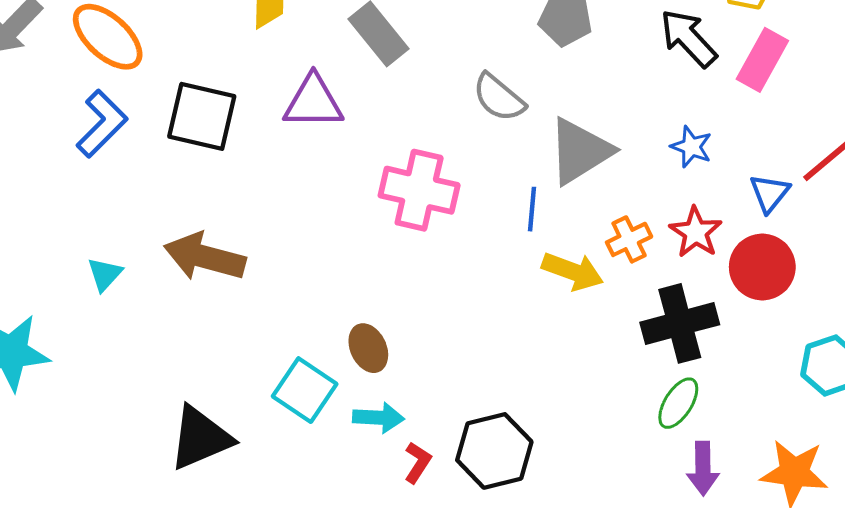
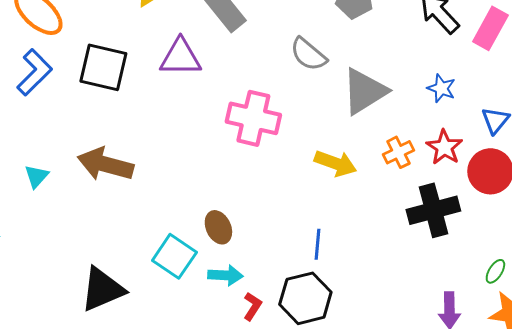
blue line: (532, 209) -> (317, 244), moved
yellow arrow: (573, 271) -> (335, 163), moved
green ellipse: (678, 403) -> (495, 271), moved, size x0.7

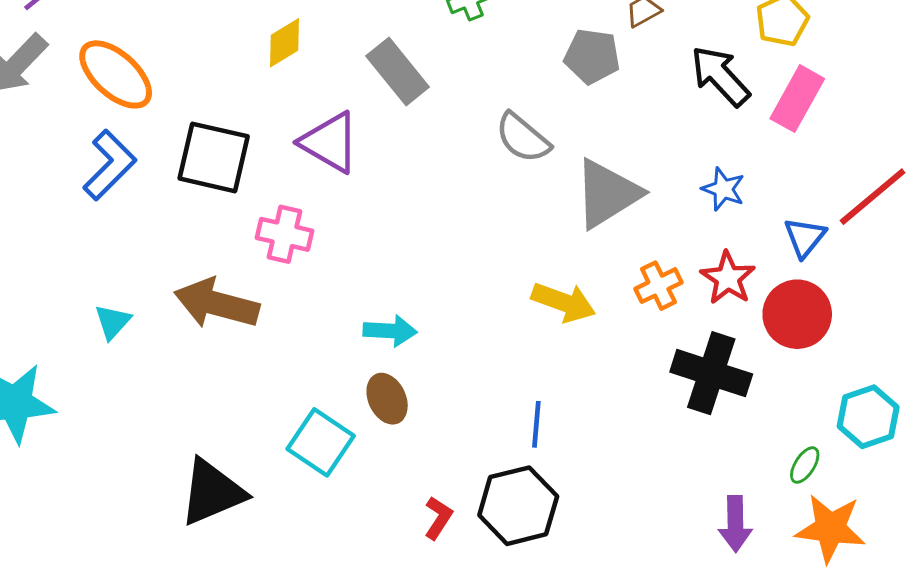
purple triangle: (180, 57) -> (330, 142), turned 30
pink cross: (253, 118) -> (285, 234), moved, size x0.7
black cross: (433, 210) -> (711, 373), turned 33
cyan arrow: (225, 275) -> (390, 331), moved

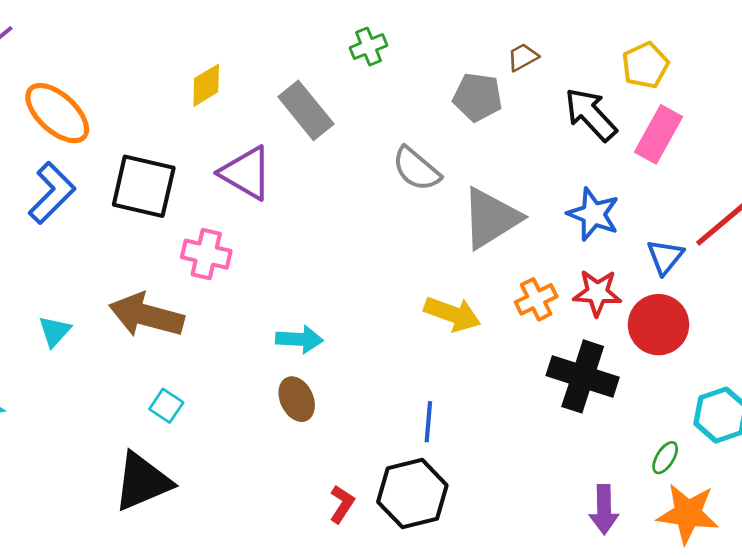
blue star: (723, 189) -> (593, 214), size x1.4
red star: (728, 278) -> (597, 293), turned -30
cyan square: (321, 442) -> (166, 406), moved, size x0.6

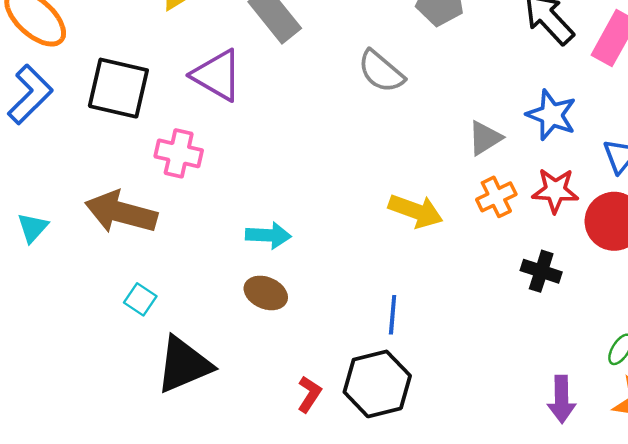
gray triangle: (491, 218) -> (485, 138), moved, size x0.6
black cross: (583, 376) -> (541, 271), size x0.6
brown ellipse: (297, 399) -> (266, 293), turned -42
black triangle: (142, 482) -> (184, 365), moved

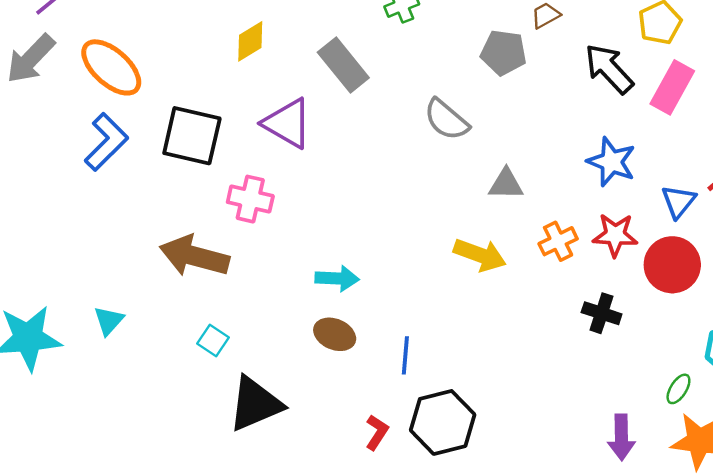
gray triangle: (485, 138) -> (506, 184), moved, turned 33
cyan triangle: (33, 228) -> (109, 321), moved
blue line: (393, 315) -> (405, 355), moved

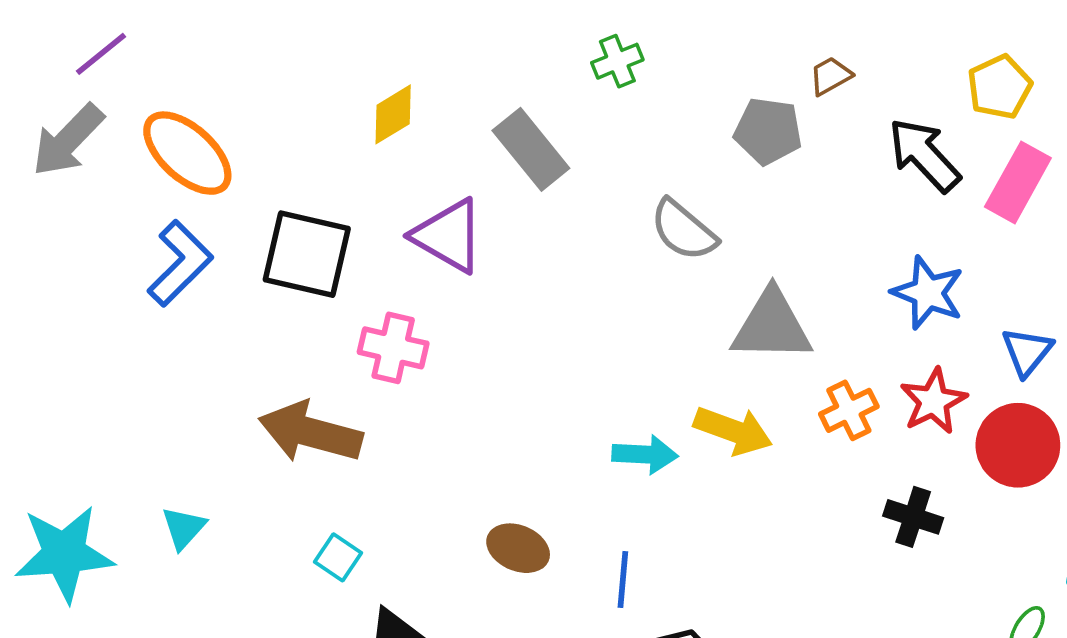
gray triangle: (506, 184) -> (772, 326), size x1.6
red star: (615, 235) -> (933, 401), turned -30
cyan arrow: (337, 278) -> (645, 454), moved

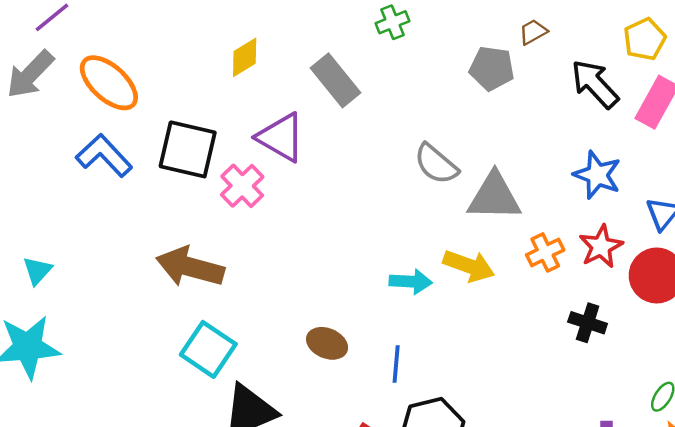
gray semicircle: (683, 230) -> (436, 164), moved
blue L-shape: (180, 263) -> (104, 156), turned -88
pink cross: (393, 348) -> (242, 186), moved, turned 33
cyan triangle: (184, 528) -> (37, 271), moved
cyan square: (338, 557) -> (208, 349), size x1.8

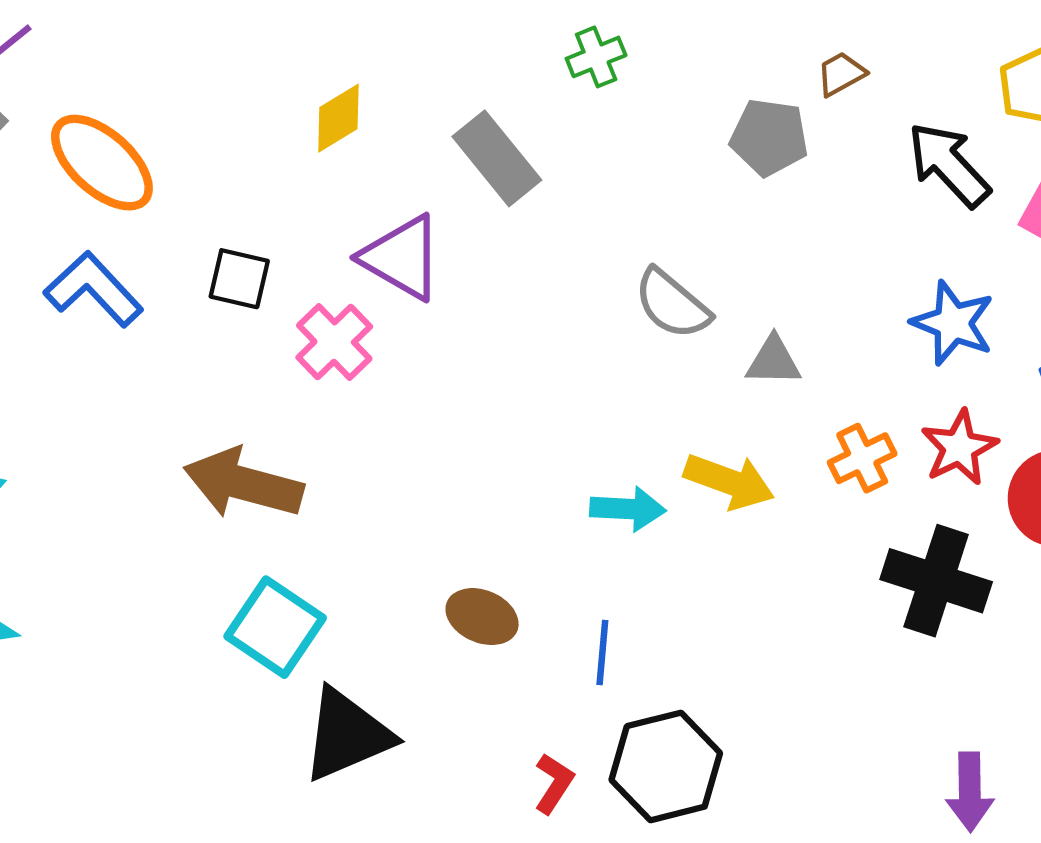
black square: (188, 149) -> (239, 279), size x0.6
gray triangle: (494, 197) -> (773, 361), size x0.6
black cross: (588, 323) -> (936, 581), size x1.6

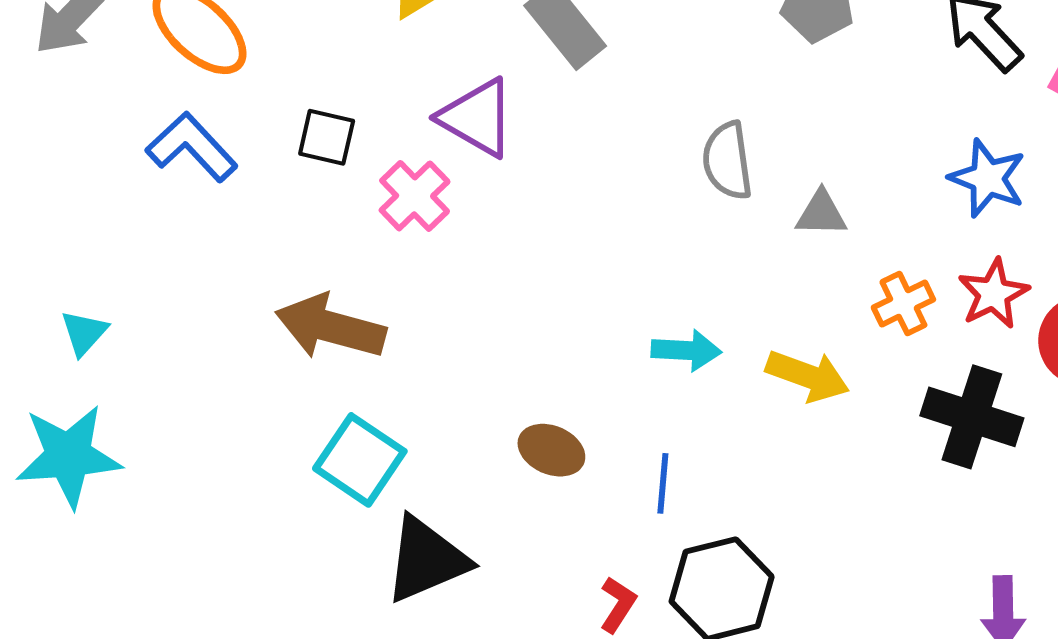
gray semicircle: (672, 304) -> (727, 161), turned 42
yellow arrow: (729, 481) -> (808, 376), moved

